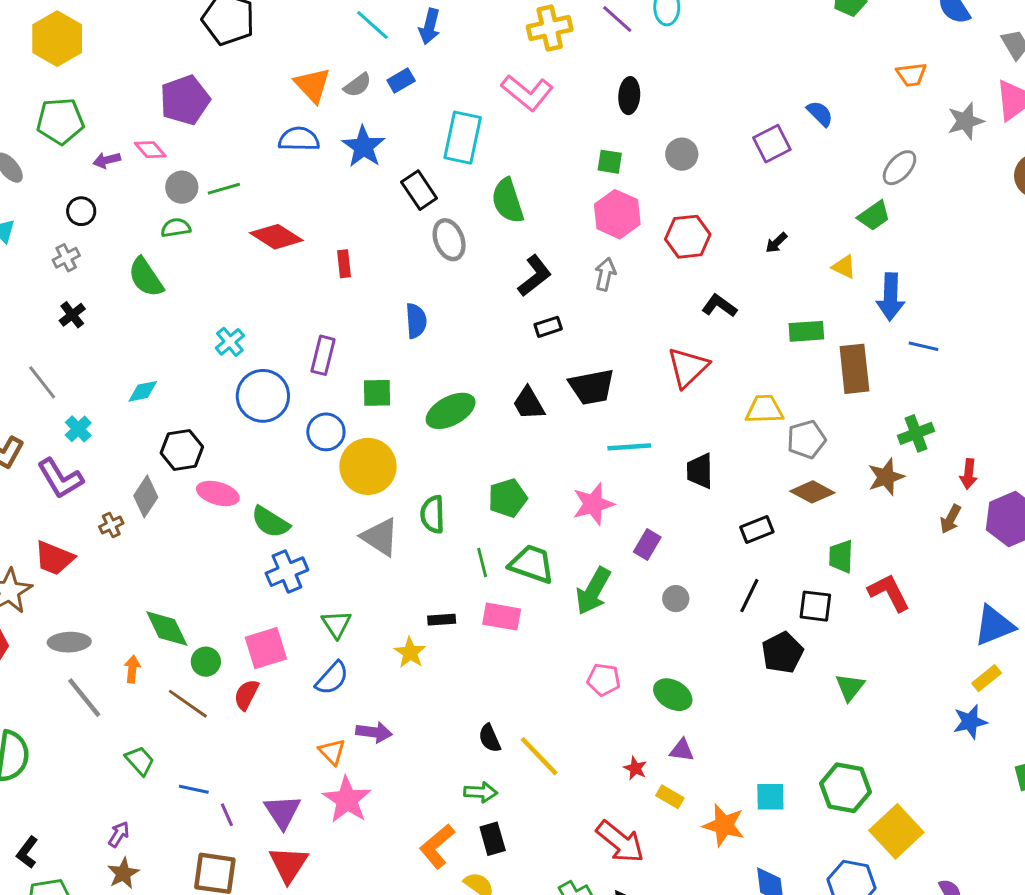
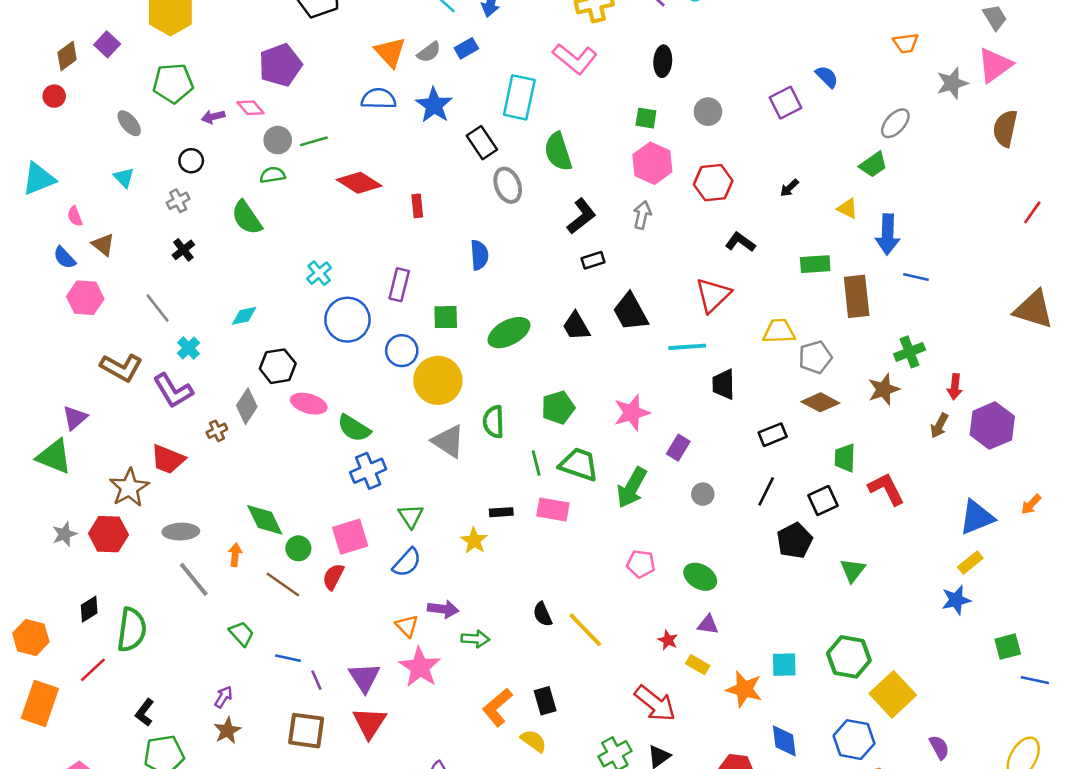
black trapezoid: (592, 387) -> (630, 312), turned 72
cyan line: (629, 447) -> (687, 347), moved
black square: (815, 606) -> (823, 501), turned -32
green arrow: (481, 792) -> (475, 639), moved

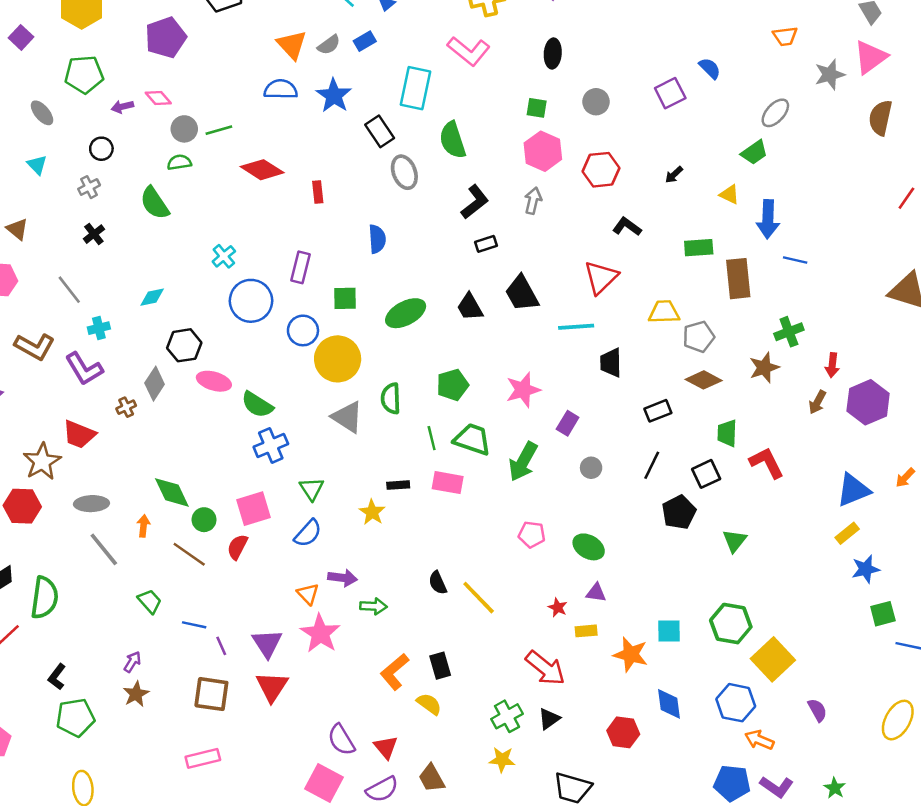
purple pentagon: (280, 65) -> (166, 37), moved
cyan cross: (189, 348) -> (99, 328), turned 30
blue star: (956, 600) -> (866, 569), moved
yellow rectangle: (698, 665) -> (586, 631), turned -35

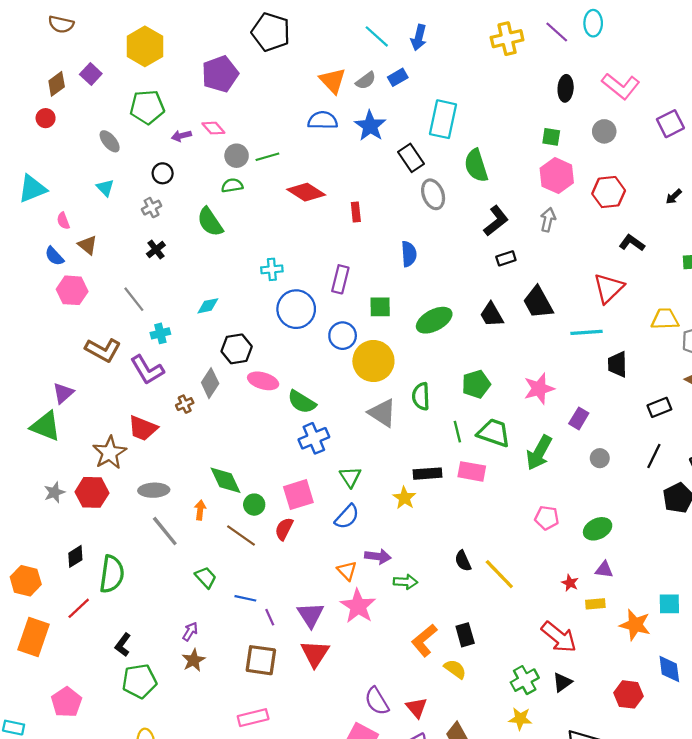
pink L-shape: (469, 51) -> (621, 86), moved
cyan cross: (224, 256) -> (272, 269), turned 35
black rectangle: (398, 485) -> (428, 474), size x1.4
green ellipse: (589, 547) -> (598, 529), turned -56

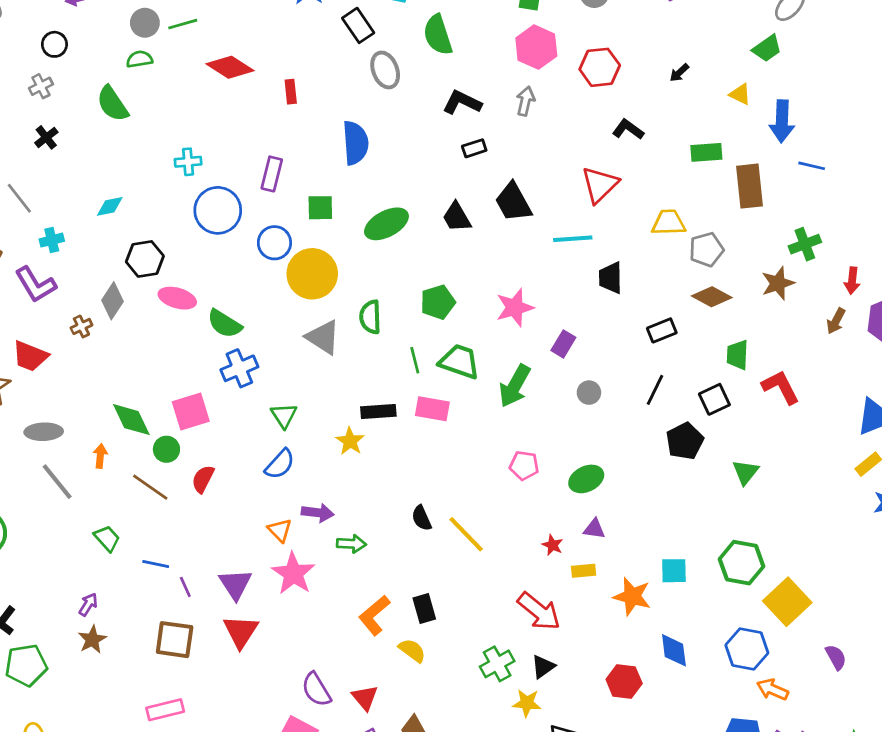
black L-shape: (496, 221) -> (462, 102), turned -116
blue semicircle: (409, 254) -> (355, 143), size x1.4
pink square: (298, 495) -> (191, 411), moved
yellow star: (520, 719) -> (527, 703), moved

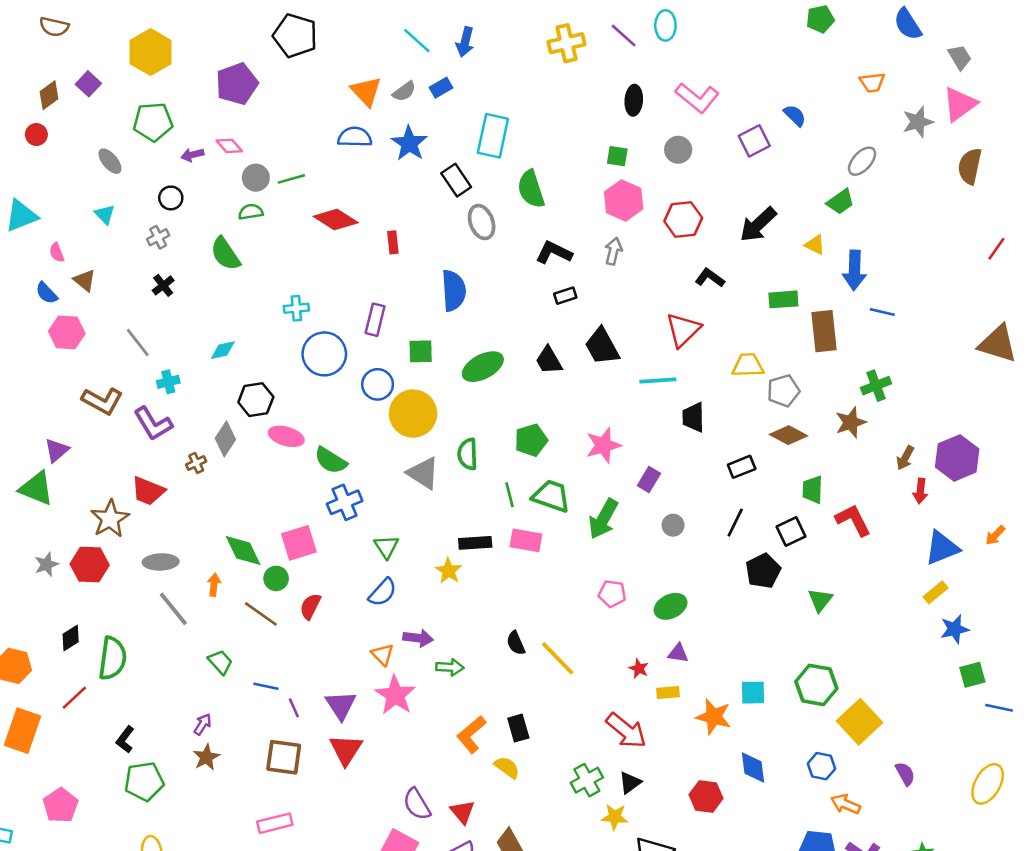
black arrow: (679, 73) -> (758, 225), size x2.0
red arrow: (852, 281) -> (920, 491), moved
blue hexagon: (747, 649) -> (821, 766), size x0.7

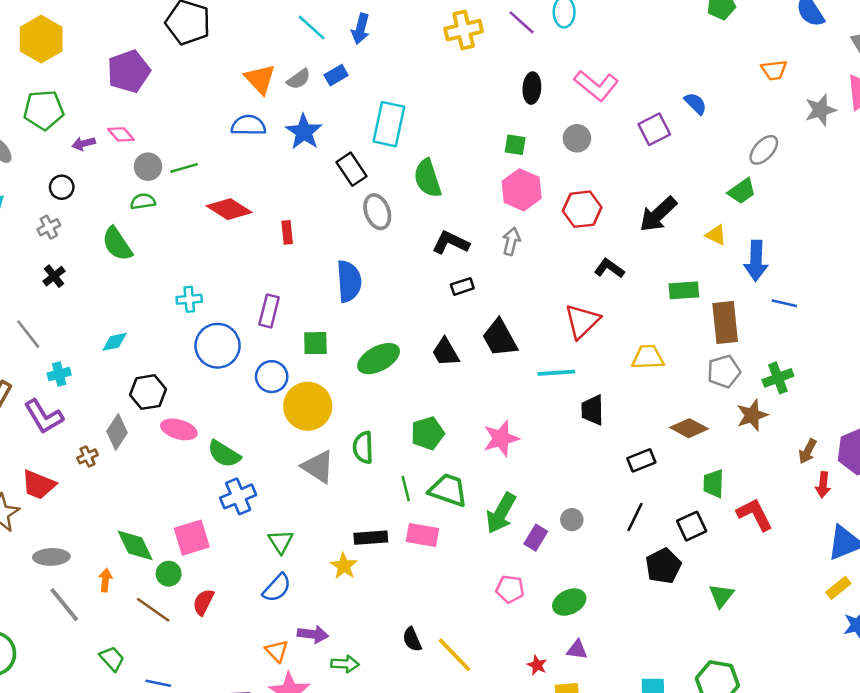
gray pentagon: (783, 391) -> (724, 371), moved
purple rectangle: (649, 479) -> (536, 538), moved

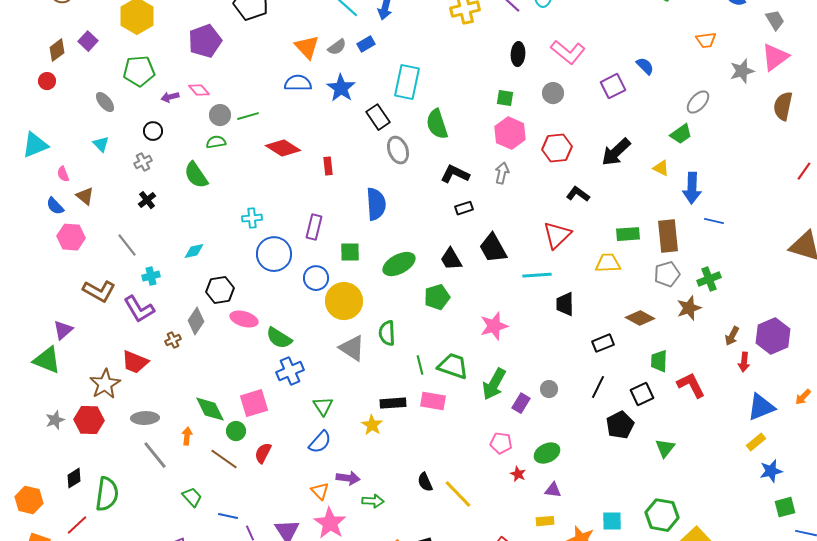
green rectangle: (684, 290) -> (628, 234), moved
green pentagon: (428, 433) -> (437, 297), moved
red star: (537, 665) -> (518, 474), moved

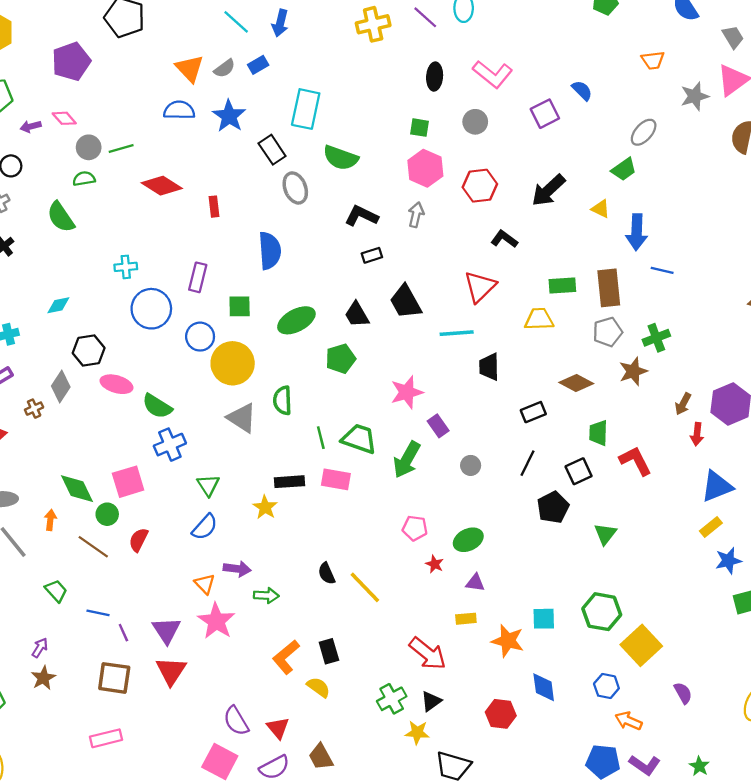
green semicircle: (437, 124) -> (341, 158), turned -52
purple rectangle: (521, 403) -> (438, 426), moved, turned -66

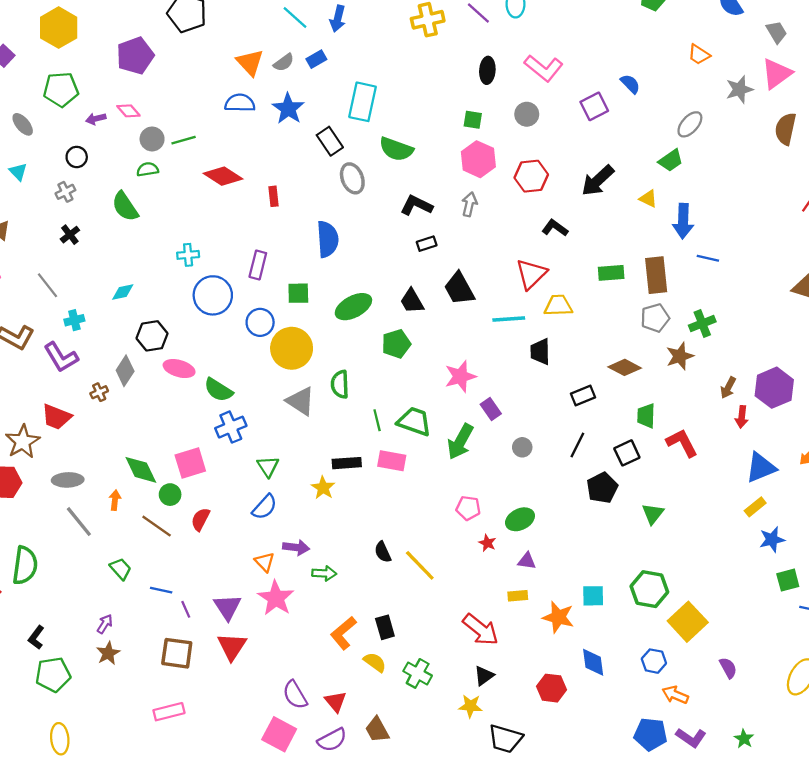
orange trapezoid: (653, 60) -> (699, 55), turned 40
yellow trapezoid: (539, 319) -> (558, 306), moved
green cross: (392, 699) -> (418, 673), moved, turned -32

